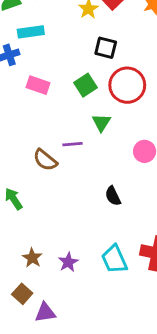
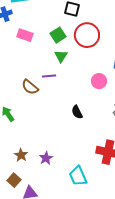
green triangle: (101, 123) -> (61, 56), moved
cyan trapezoid: (114, 259) -> (78, 176), moved

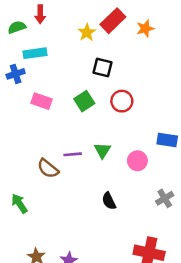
red circle: (87, 35) -> (122, 101), size x0.7
green triangle: (61, 56) -> (102, 150), moved

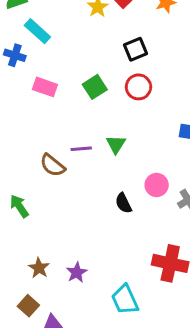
cyan rectangle: (35, 53) -> (37, 31), turned 50
black square: (102, 67) -> (135, 49), moved, turned -36
blue cross: (16, 74) -> (15, 55), turned 36
pink circle: (137, 161) -> (157, 185), moved

